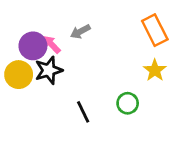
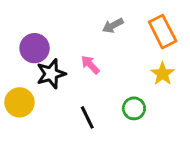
gray arrow: (80, 32) -> (113, 26), moved
pink arrow: (52, 44) -> (90, 65), moved
yellow circle: (19, 75) -> (19, 102), moved

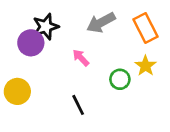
gray arrow: (113, 26) -> (101, 23), size x1.5
black star: (51, 74) -> (46, 27), moved
green circle: (134, 108) -> (120, 79), moved

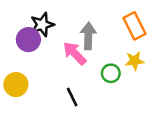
gray arrow: (101, 23) -> (88, 36), moved, turned 120
pink arrow: (81, 58) -> (75, 53), size x1.5
yellow star: (146, 66) -> (134, 61), turned 30

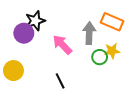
orange rectangle: (134, 26) -> (112, 22), turned -40
gray arrow: (88, 36) -> (89, 33), moved
green circle: (111, 73) -> (100, 57), moved

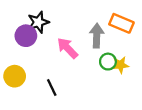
yellow star: (112, 51) -> (120, 65), moved
black line: (60, 81) -> (52, 87), moved

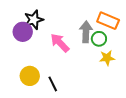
green circle: (108, 62) -> (99, 39), moved
yellow circle: (15, 76) -> (30, 76), moved
black line: (52, 87) -> (53, 84), moved

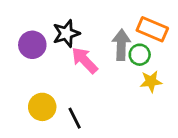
black star: (34, 20) -> (66, 33), moved

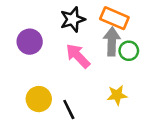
orange rectangle: (152, 29) -> (114, 18), moved
black star: (66, 33) -> (73, 19), moved
yellow star: (151, 81) -> (117, 95), moved

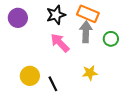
purple circle: (30, 42) -> (18, 18), moved
green circle: (129, 51) -> (111, 39), moved

